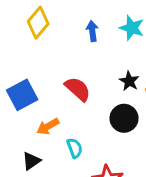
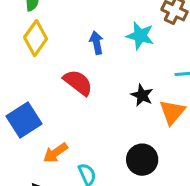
red semicircle: (78, 89) -> (78, 83), moved
black circle: (124, 118) -> (142, 160), moved

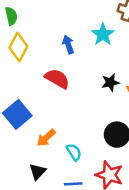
cyan star: (140, 36) -> (103, 34), turned 30
black star: (142, 95) -> (110, 82), turned -30

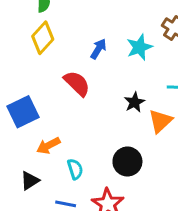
blue arrow: (68, 45) -> (98, 49), turned 36
black star: (110, 82) -> (134, 102), turned -30

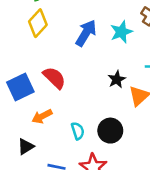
blue arrow: (98, 49) -> (86, 33), size x1.5
red semicircle: (77, 83) -> (54, 78), moved
cyan semicircle: (75, 169) -> (78, 131), moved

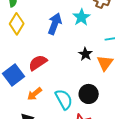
red semicircle: (54, 78) -> (38, 63), turned -66
cyan semicircle: (78, 131) -> (64, 99), size x1.5

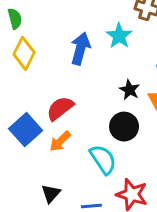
orange arrow: (34, 94) -> (60, 141), moved
black circle: (89, 94) -> (124, 127), moved

